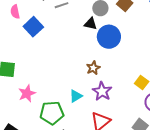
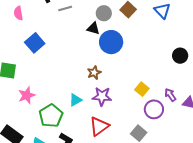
blue square: (33, 27) -> (35, 43), moved
purple star: (102, 91) -> (102, 96), turned -30
green pentagon: (52, 113) -> (51, 116), turned -30

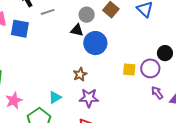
blue square: (35, 43) -> (20, 29), moved, turned -36
yellow square: (142, 89) -> (129, 70), moved, turned -32
cyan triangle: (75, 100) -> (55, 97), moved
purple circle: (154, 109) -> (150, 68), moved

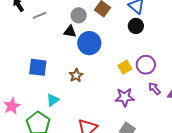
blue square: (20, 29) -> (38, 67), moved
black circle: (165, 53) -> (136, 26), moved
yellow square: (129, 70) -> (125, 67), turned -32
purple star: (89, 98) -> (125, 97), moved

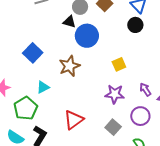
purple circle: (146, 65) -> (140, 116), moved
blue square: (38, 67) -> (33, 53), turned 30
brown star: (76, 75) -> (69, 66), size x1.5

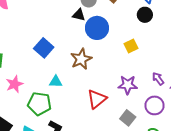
yellow square: (119, 64) -> (131, 46), moved
cyan triangle: (43, 87) -> (56, 82), turned 32
green pentagon: (26, 108) -> (39, 104), turned -30
red triangle: (74, 120) -> (97, 99), moved

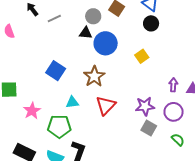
purple arrow: (158, 79) -> (173, 85), turned 48
purple star: (128, 85) -> (145, 106), moved
red triangle: (97, 99) -> (106, 106), moved

